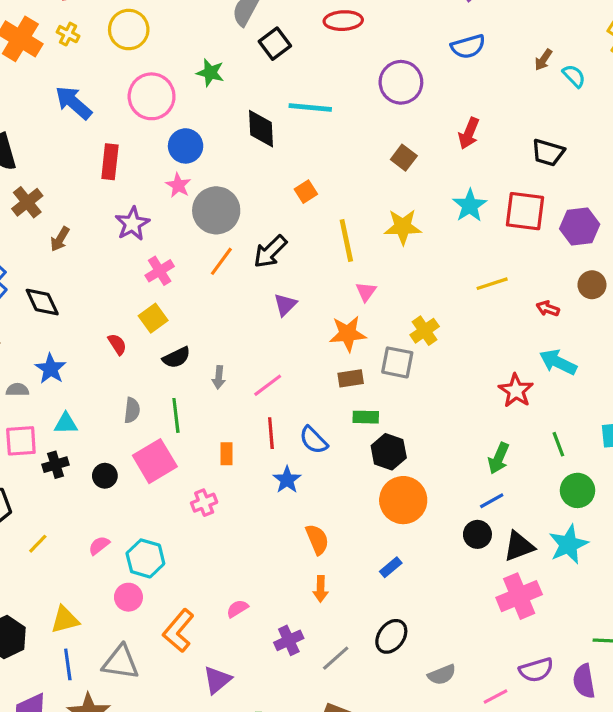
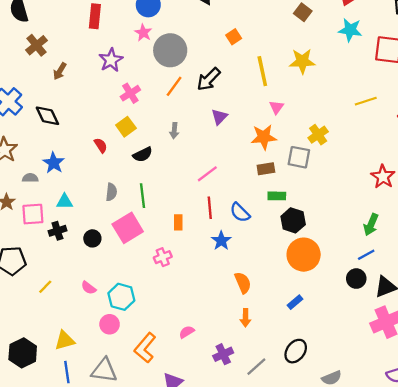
cyan star: (470, 206) -> (350, 30), moved, turned -30
gray arrow: (219, 377) -> (174, 131), moved
pink semicircle: (99, 545) -> (89, 288), turned -105

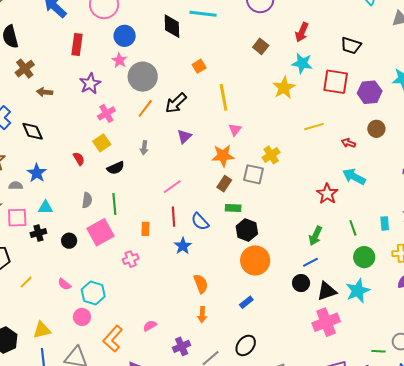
yellow star: (302, 61) -> (284, 88), moved, turned -30
brown arrow: (60, 71) -> (45, 92), turned 63
brown rectangle: (266, 169) -> (224, 184), turned -49

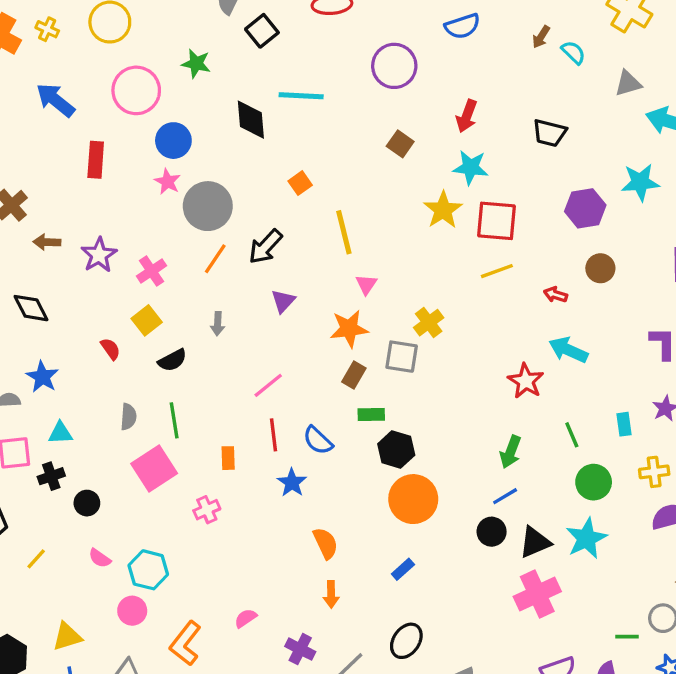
red square: (336, 82) -> (496, 221), moved
purple star: (90, 84) -> (99, 255), moved
black circle: (69, 241) -> (87, 503), moved
purple cross: (182, 346) -> (300, 649), turned -36

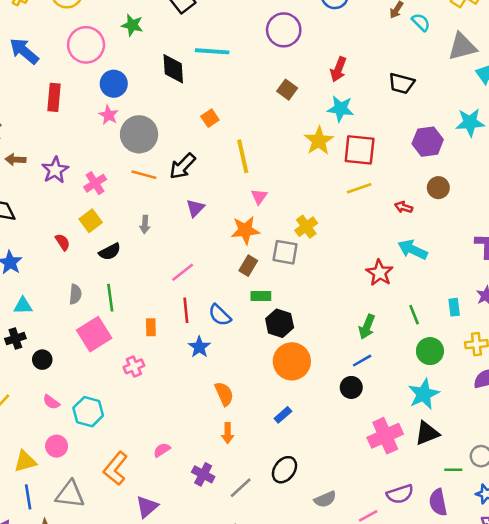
gray triangle: (628, 83) -> (462, 47), size x1.4
orange line: (215, 259) -> (144, 175), turned 70
black triangle: (535, 542) -> (427, 433), moved
pink circle: (132, 611) -> (57, 446), moved

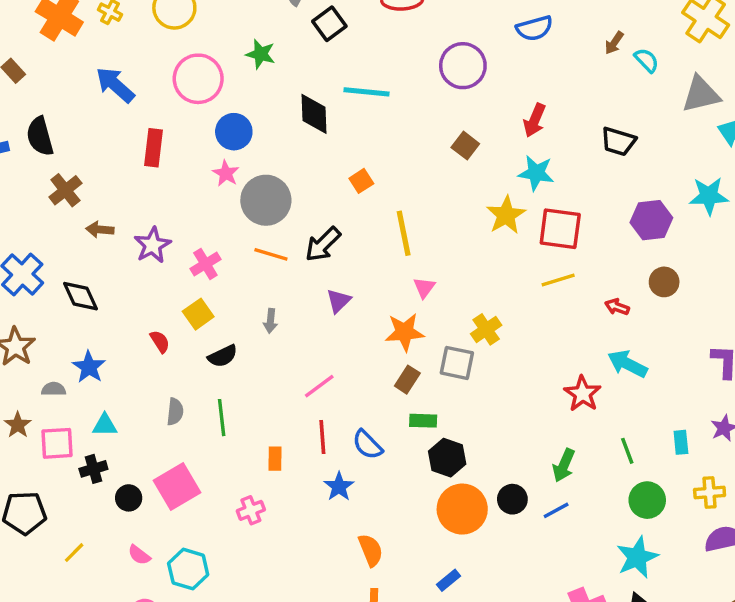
pink square: (94, 334) -> (177, 487), moved
black circle: (351, 387) -> (512, 499), moved

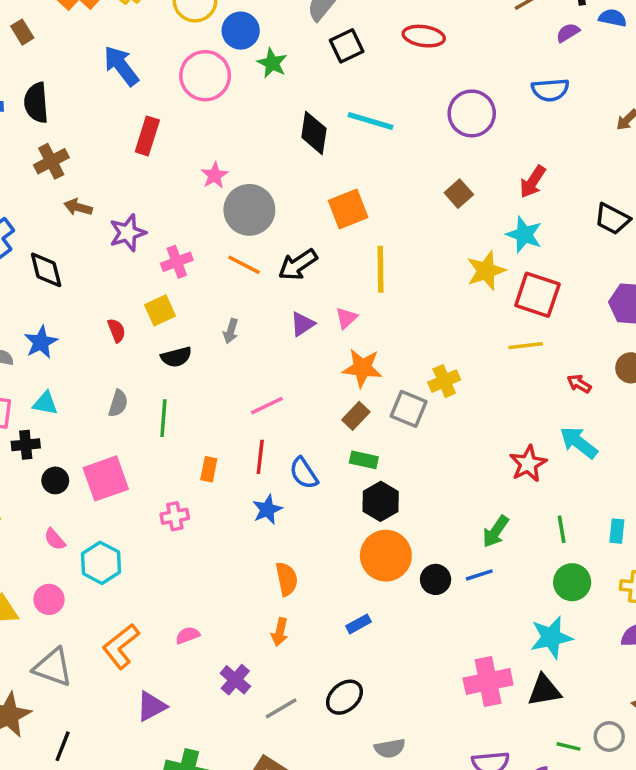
blue circle: (234, 132) -> (241, 31), moved
orange square: (361, 181) -> (348, 209), size x1.6
pink triangle: (424, 288) -> (346, 318), moved
black circle: (512, 499) -> (436, 579), moved

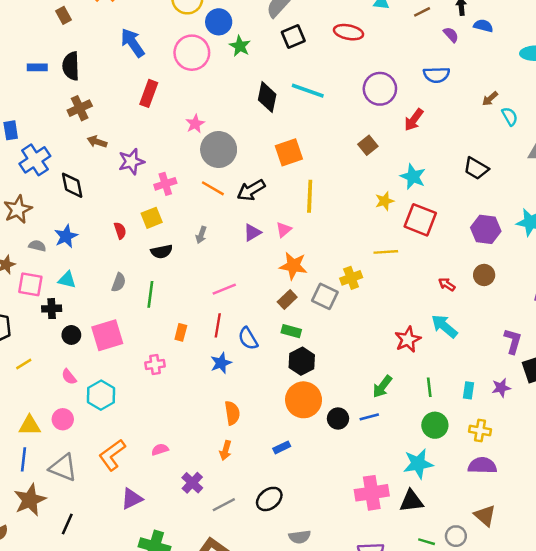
purple semicircle: (568, 33) -> (451, 35), turned 77
red arrow: (533, 182) -> (414, 120), moved
yellow star: (486, 271) -> (385, 201), size x0.7
yellow line: (526, 346) -> (386, 252), moved

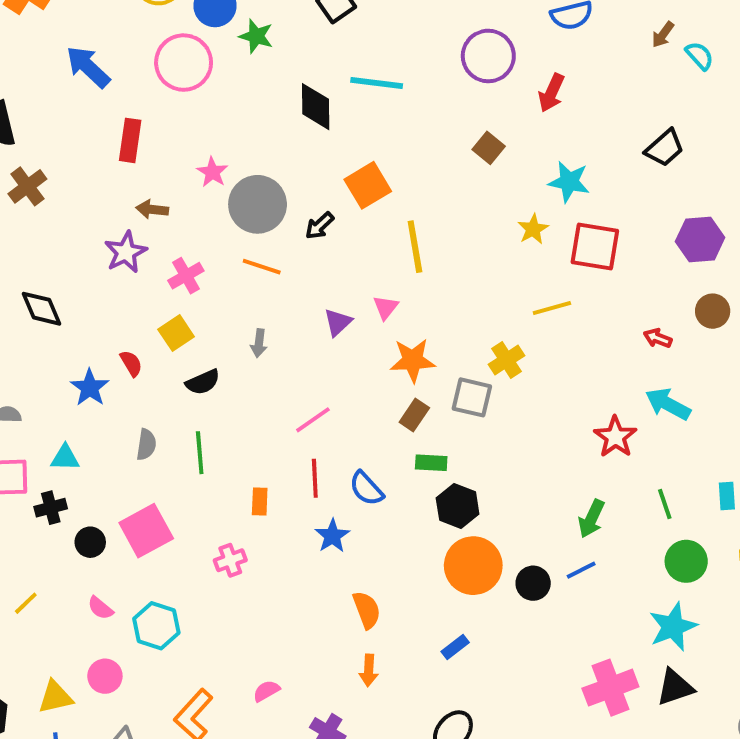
brown arrow: (97, 142) -> (152, 209), moved
black trapezoid: (476, 168) -> (665, 148), turned -60
black arrow: (251, 190) -> (320, 226), moved, size x0.7
blue star: (66, 236) -> (90, 388), moved

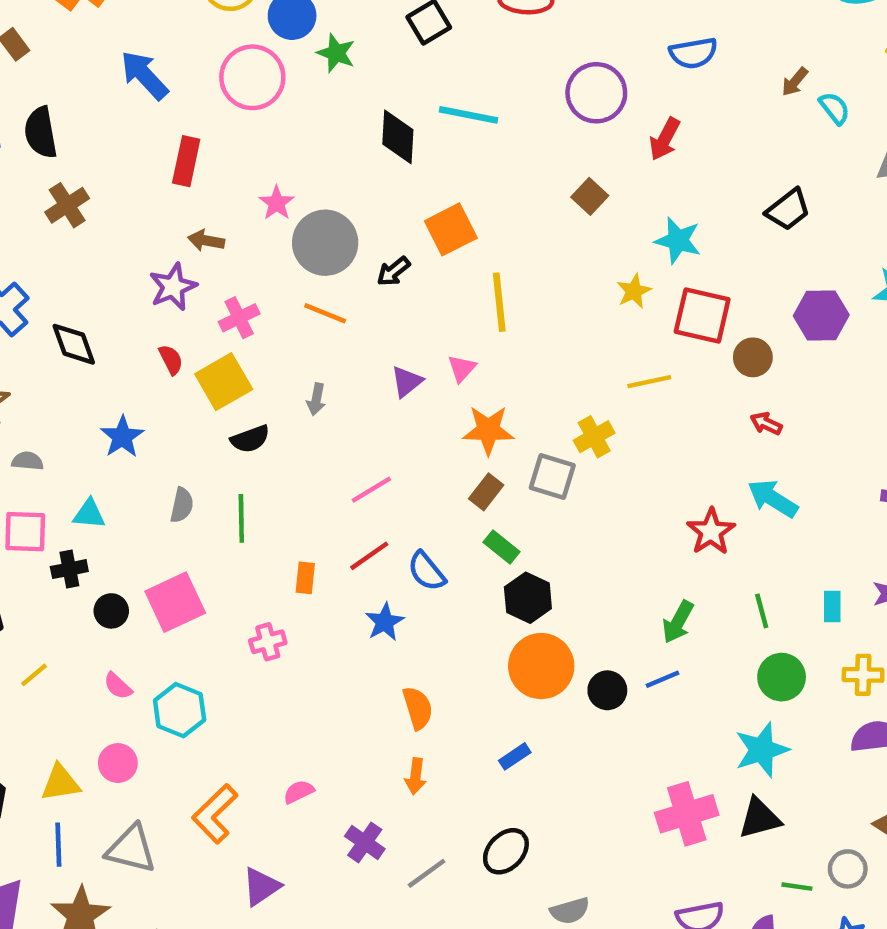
brown circle: (713, 311) -> (753, 357), moved
yellow square: (176, 333) -> (224, 382), size x1.4
red semicircle: (131, 363) -> (171, 360), moved
green rectangle: (431, 463) -> (502, 547), turned 32
red line: (315, 478) -> (369, 556), turned 54

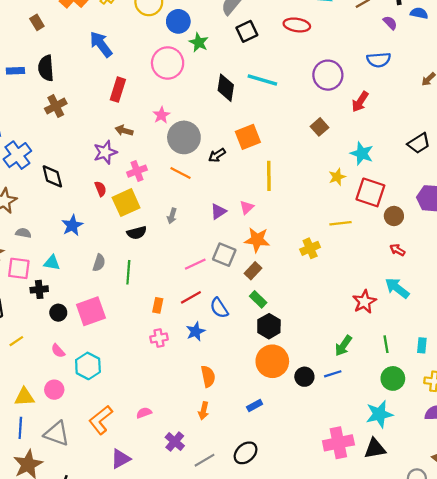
pink circle: (252, 77) -> (168, 63), moved
gray square: (552, 476) -> (224, 255), moved
pink cross: (268, 642) -> (159, 338), moved

